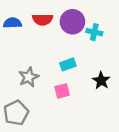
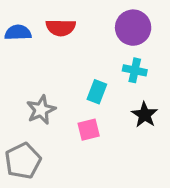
purple circle: (72, 22) -> (133, 28), moved
cyan cross: (94, 32) -> (135, 70), moved
cyan rectangle: (68, 64) -> (97, 92), turned -49

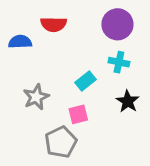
blue semicircle: (18, 33) -> (20, 42), moved
cyan rectangle: (97, 92) -> (86, 81), turned 30
gray pentagon: (23, 161) -> (61, 142), moved

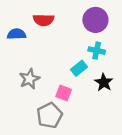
cyan rectangle: (86, 81) -> (79, 68), moved
pink square: (78, 114) -> (64, 93), turned 35

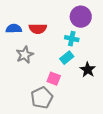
red semicircle: (44, 20) -> (38, 29), moved
cyan cross: (97, 51) -> (72, 39), moved
gray star: (29, 79) -> (25, 55), moved

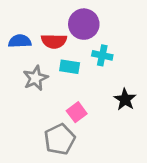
purple circle: (81, 17) -> (84, 24), moved
cyan rectangle: (67, 58) -> (70, 67), moved, turned 48
pink square: (54, 79) -> (77, 112), turned 32

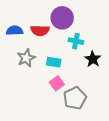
cyan rectangle: (70, 67) -> (54, 62), moved
black star: (125, 99) -> (93, 59), moved
gray pentagon: (60, 139) -> (75, 98), moved

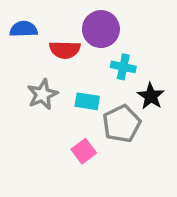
blue semicircle: (15, 31) -> (24, 29), moved
pink square: (57, 83) -> (84, 151), moved
gray pentagon: (75, 98) -> (122, 124), moved

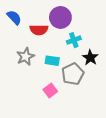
blue semicircle: (24, 29) -> (14, 17), turned 49
cyan cross: (123, 67) -> (74, 40), turned -32

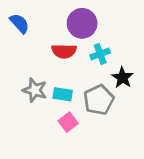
red semicircle: (39, 30) -> (64, 51), moved
gray star: (25, 57) -> (35, 90), moved, turned -30
cyan rectangle: (52, 61) -> (63, 94), moved

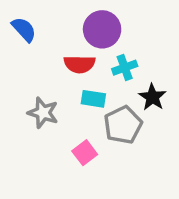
cyan rectangle: (63, 94) -> (93, 99), moved

